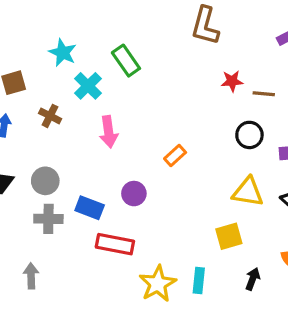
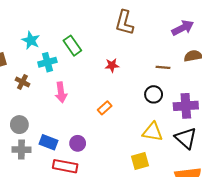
red star: (232, 81) -> (112, 65), moved
cyan cross: (88, 86) -> (47, 62), turned 30
purple circle: (134, 194) -> (78, 143), moved

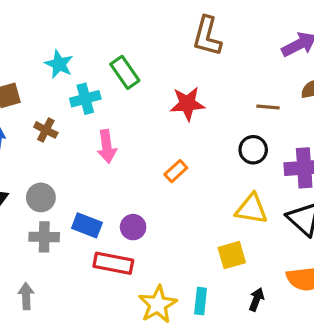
red star: (112, 65) -> (187, 104), size x1.5

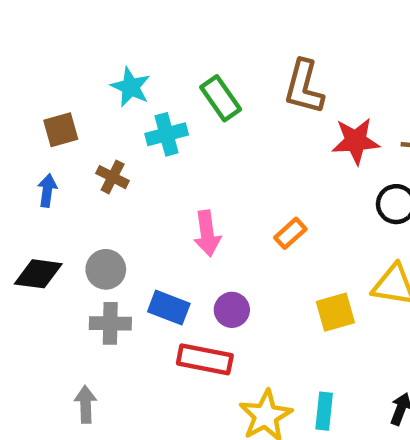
brown L-shape: (207, 36) -> (304, 87), moved
red star: (187, 104) -> (356, 141), moved
pink arrow: (107, 146) -> (207, 233), moved
yellow square: (232, 255) -> (335, 312), moved

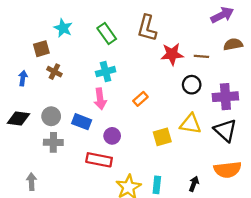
brown square: (61, 130) -> (41, 49), moved
cyan cross: (167, 134) -> (106, 72), moved
blue rectangle: (169, 308) -> (82, 122), moved
gray arrow: (86, 404) -> (32, 182), moved

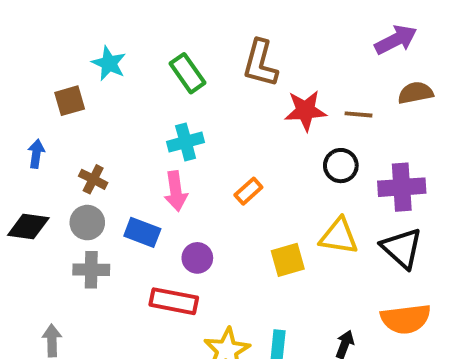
brown cross: (54, 72) -> (93, 179), moved

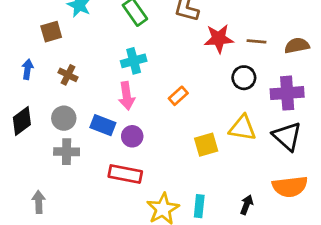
brown semicircle: (416, 93) -> (297, 46), moved
brown cross: (93, 179) -> (68, 75), moved
black diamond: (28, 226) -> (22, 121), turned -44
purple circle: (197, 258) -> (132, 136), moved

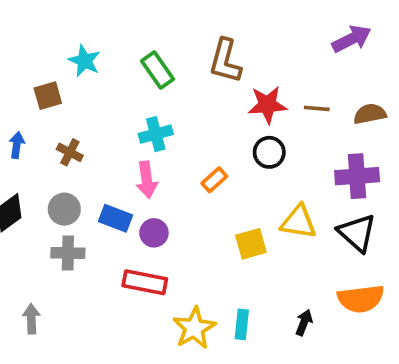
black circle: (244, 78) -> (269, 152), moved

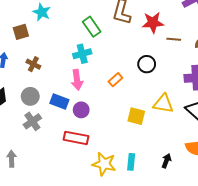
green rectangle: (158, 70) -> (92, 27), moved
red star: (267, 105) -> (153, 23), moved
yellow square: (251, 244) -> (136, 116), turned 30
gray cross: (68, 253) -> (32, 121), turned -36
yellow star: (194, 328) -> (104, 164), turned -30

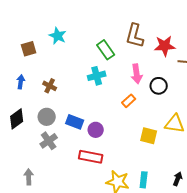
brown square: (21, 32) -> (29, 49), moved
pink arrow: (77, 80) -> (137, 74), moved

